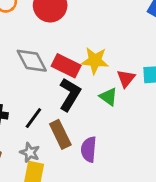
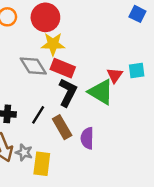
yellow star: (95, 61) -> (53, 44), moved
green triangle: (108, 97) -> (101, 92), size x1.6
gray star: (30, 152) -> (24, 152), moved

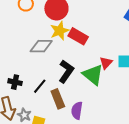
yellow star: (53, 44) -> (60, 31), turned -30
gray diamond: (33, 66) -> (41, 46), turned -65
red rectangle: (63, 68) -> (78, 36), moved

